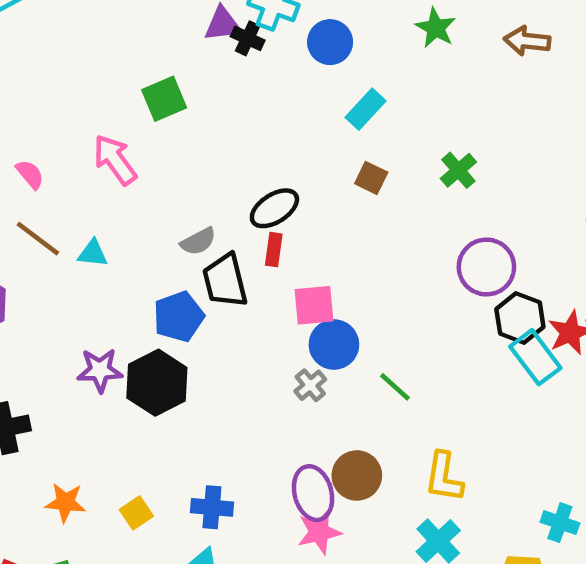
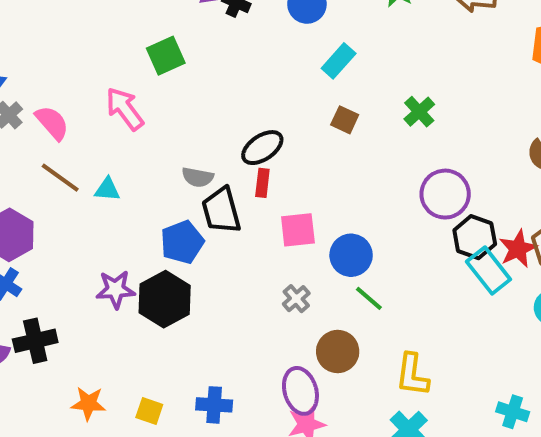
pink semicircle: (30, 174) -> (52, 123), size x1.4
gray semicircle: (198, 241) -> (198, 177), turned 40
blue circle: (334, 345) -> (351, 255), moved
brown circle: (357, 475) -> (338, 351), moved
yellow square: (136, 513) -> (149, 411), turned -36

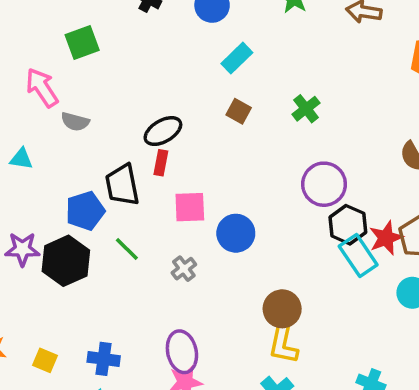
gray semicircle: (198, 177) -> (75, 122), moved
green line: (369, 298) -> (127, 249), moved
brown circle: (338, 351) -> (282, 309), moved

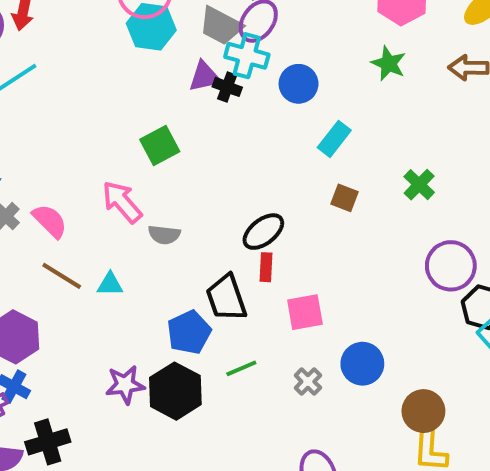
blue circle: (236, 233) -> (362, 364), moved
green line: (127, 249) -> (241, 368), turned -60

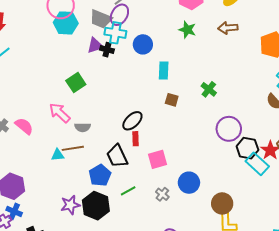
cyan rectangle: (334, 139) -> (164, 70), turned -30
brown line: (62, 276) -> (73, 148), moved, turned -35

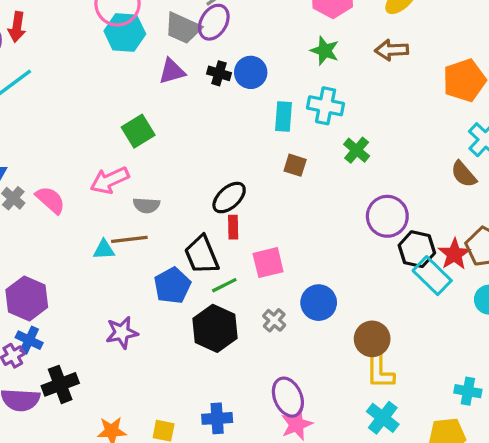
cyan cross: (115, 33) -> (326, 106), moved
black cross: (107, 50) -> (219, 73), moved
pink arrow: (60, 113) -> (110, 180), turned -70
green line: (128, 191) -> (224, 285), moved
black hexagon: (96, 206) -> (215, 328), moved

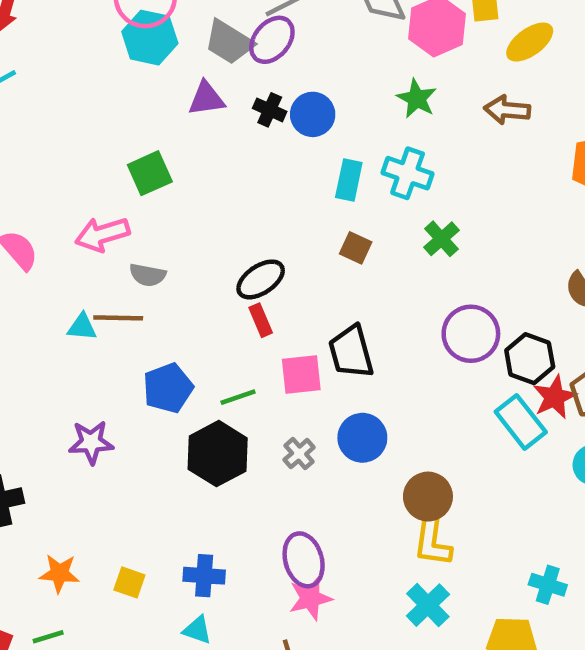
red rectangle: (233, 227) -> (261, 320), turned -30
black hexagon: (417, 249) -> (530, 359), moved
black trapezoid: (202, 255) -> (351, 352), moved

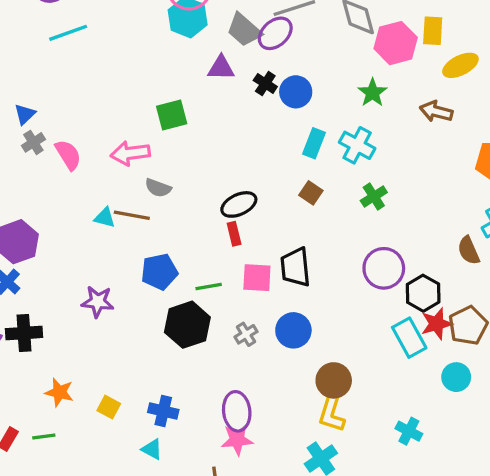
cyan cross: (548, 585) -> (409, 431), moved

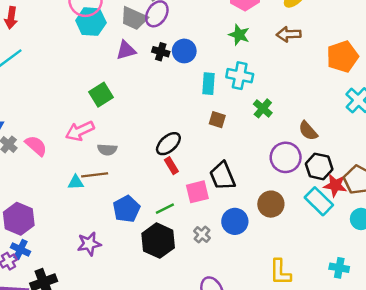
brown semicircle: (469, 250) -> (308, 131), moved
red star: (437, 324) -> (335, 185), turned -30
brown circle: (334, 380) -> (271, 204), moved

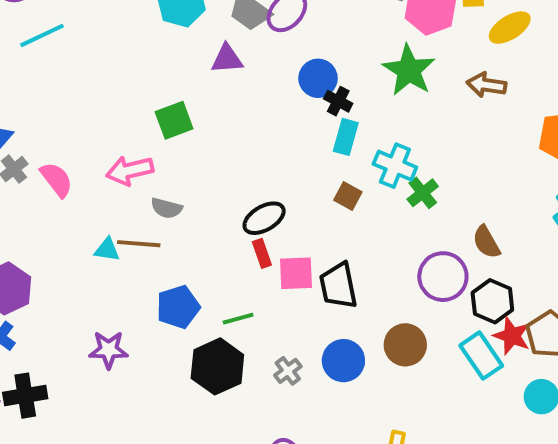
green star: (239, 35) -> (409, 70), size x1.5
black cross: (161, 52) -> (338, 101), moved
cyan cross: (240, 76) -> (395, 166), moved
pink square: (197, 192) -> (296, 273), moved

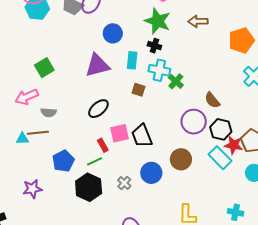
purple triangle: (227, 59) -> (97, 65), moved, size x1.5
black cross: (338, 101) -> (154, 46), moved
red rectangle: (262, 253) -> (103, 145), moved

